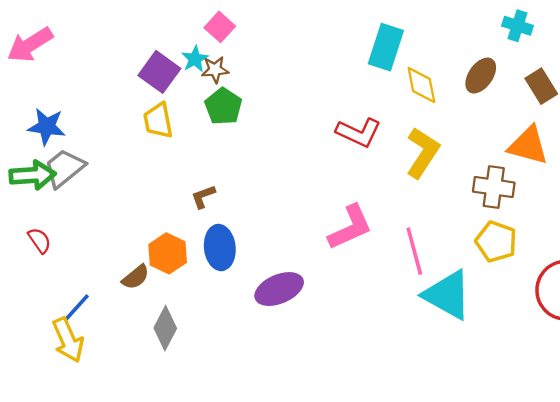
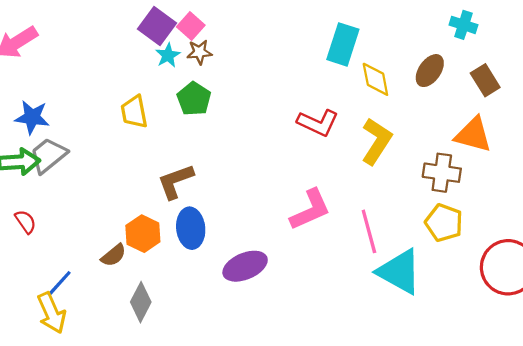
brown star: (215, 70) -> (199, 52), moved
purple square: (159, 72) -> (157, 26), moved
brown L-shape: (203, 197) -> (175, 181), size x1.6

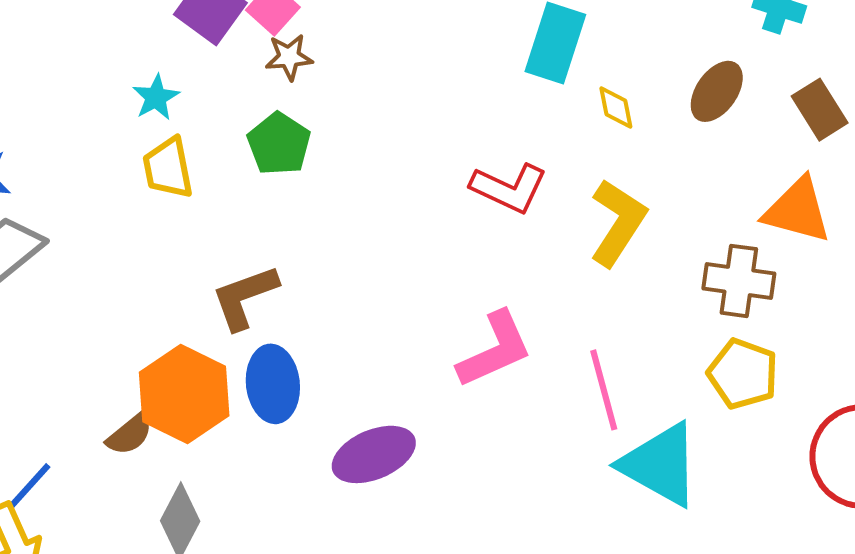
cyan star: (168, 55) -> (156, 97), moved
yellow diamond: (375, 79) -> (616, 108), size x0.7
orange hexagon: (143, 234) -> (184, 394), size x1.4

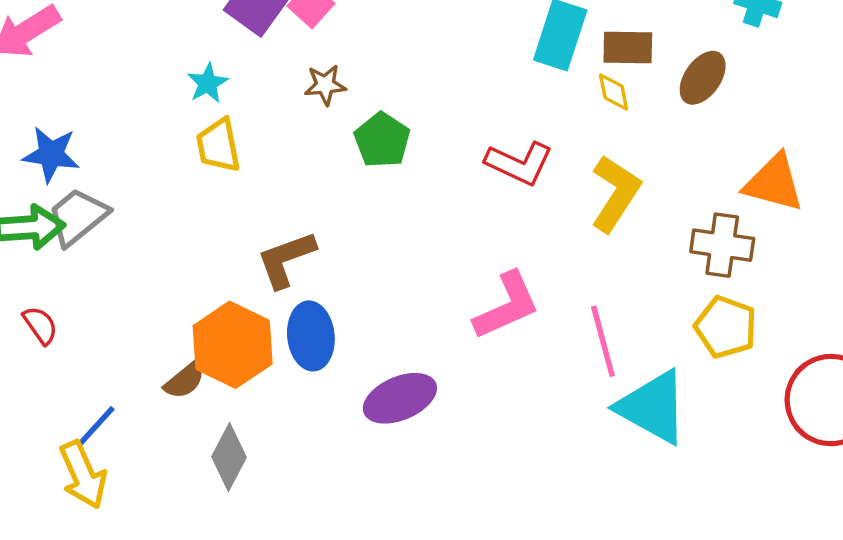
brown star: (289, 57) -> (325, 85), moved
brown rectangle: (820, 110) -> (628, 48), moved, turned -57
green pentagon: (279, 144) -> (382, 140), moved

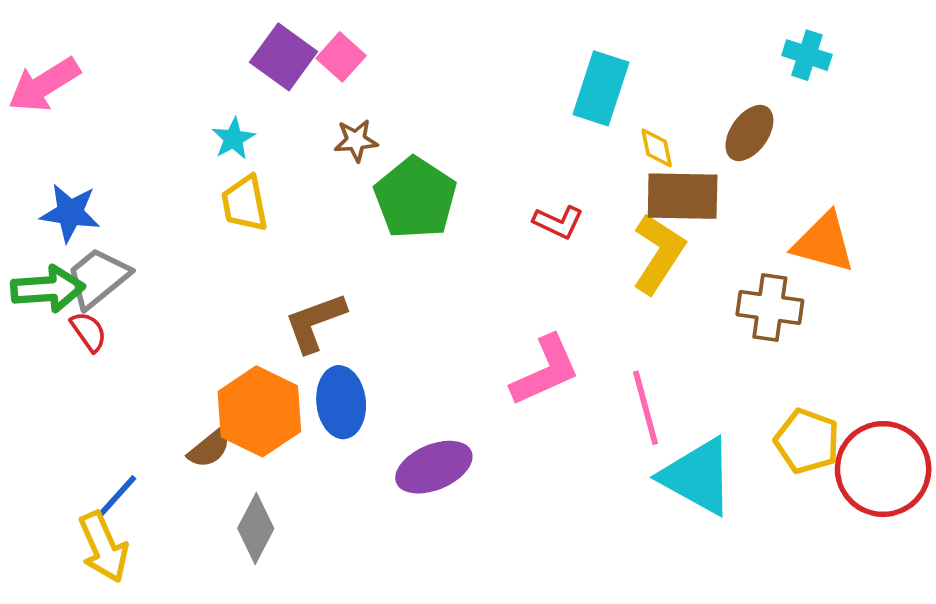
brown rectangle: (628, 48) -> (683, 196), moved, size x1.4
green pentagon: (382, 140) -> (415, 198), size x1.4
red L-shape: (519, 163) -> (558, 222), size x0.7
red semicircle: (40, 325) -> (89, 332), moved
yellow pentagon: (726, 327) -> (807, 441), moved

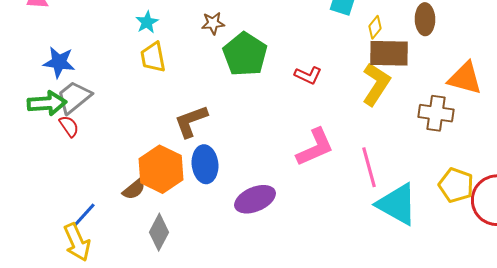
brown ellipse: (749, 133) -> (425, 19), turned -36
yellow diamond: (657, 148) -> (375, 27), turned 50
red L-shape: (558, 222) -> (308, 75), moved

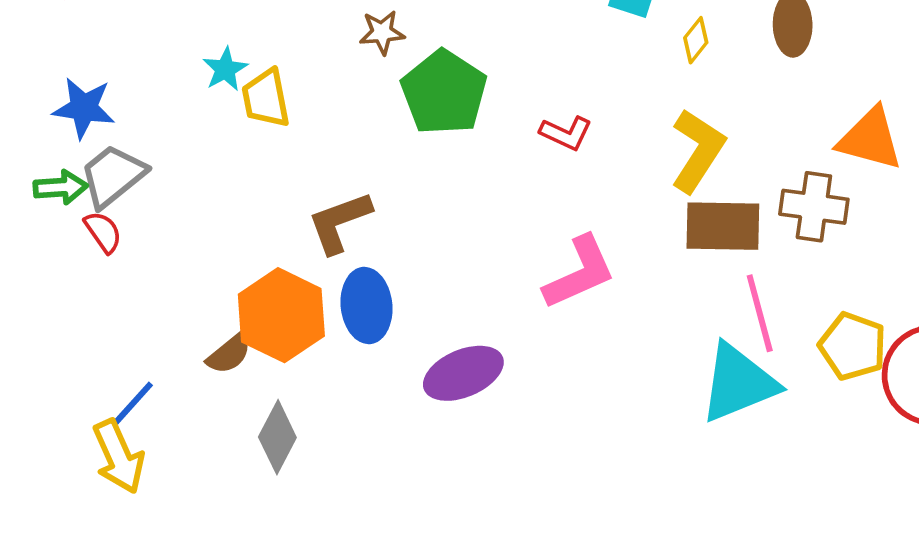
cyan star: (147, 22) -> (225, 69), moved
brown rectangle: (389, 53) -> (723, 226), moved
green arrow: (47, 103) -> (61, 187), size x0.7
pink line: (369, 167) -> (760, 313), moved
cyan triangle: (397, 204) -> (738, 383), turned -51

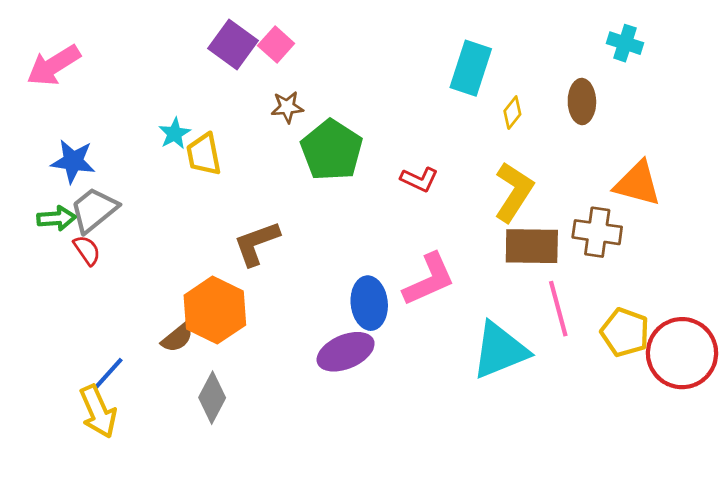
blue ellipse: (367, 306) -> (369, 303), moved
cyan triangle: (738, 383) -> (500, 350), moved

